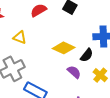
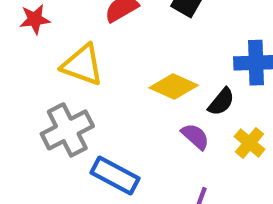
yellow triangle: (20, 37) -> (82, 65), size x1.5

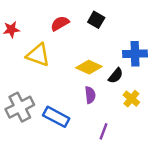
gray cross: (67, 130) -> (20, 107), moved
purple semicircle: (195, 136) -> (90, 95), moved, turned 42

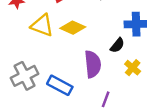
yellow diamond: (89, 67) -> (73, 28), moved
purple semicircle: (90, 95) -> (93, 64), size x1.6

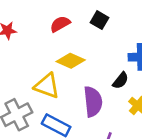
yellow triangle: (42, 25) -> (47, 86), moved

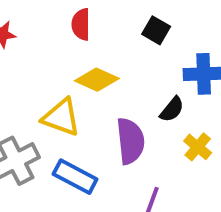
black square: (100, 20) -> (156, 30), moved
red semicircle: (60, 24) -> (81, 24), turned -60

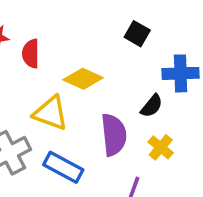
red semicircle: (81, 24) -> (31, 54), moved
yellow cross: (198, 147) -> (161, 147), moved

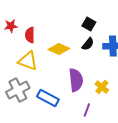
black semicircle: (152, 106) -> (88, 44), moved
yellow triangle: (51, 113) -> (28, 61), moved

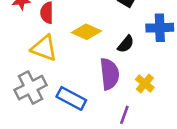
black semicircle: (88, 44) -> (126, 44), moved

